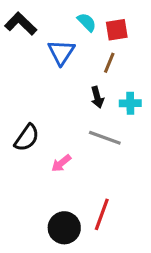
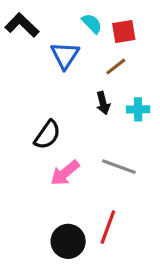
brown line: (109, 63) -> (116, 66), turned 30
black semicircle: (27, 138) -> (47, 135), moved
gray line: (105, 138) -> (119, 167), moved
pink arrow: (61, 163) -> (65, 173), size x1.4

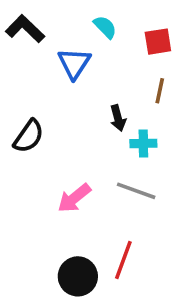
red square: (124, 31) -> (158, 42), moved
brown line: (116, 66) -> (160, 91), moved, turned -40
cyan cross: (138, 109) -> (143, 143), moved
black semicircle: (47, 135) -> (29, 136), moved

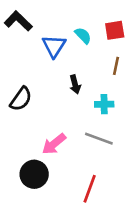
cyan semicircle: (105, 27) -> (83, 36), moved
black arrow: (118, 118) -> (75, 84), moved
black circle: (78, 276) -> (34, 174), moved

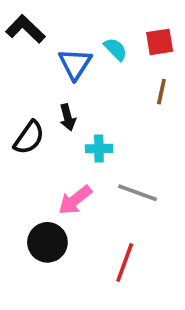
black arrow: (75, 84) -> (68, 117), moved
cyan cross: (104, 104) -> (99, 149), moved

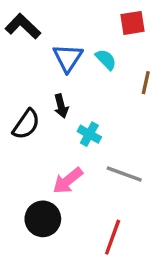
red square: (160, 42) -> (132, 23), moved
cyan semicircle: (115, 49) -> (106, 59), moved
cyan cross: (99, 149) -> (89, 134), turned 30

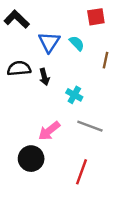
black semicircle: (26, 124) -> (19, 68), moved, turned -130
cyan cross: (89, 134) -> (74, 95), moved

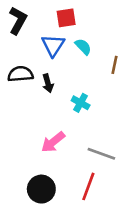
red square: (96, 17) -> (66, 18), moved
black L-shape: (17, 19) -> (18, 20), turned 75
gray line: (90, 126) -> (101, 154), moved
black circle: (31, 159) -> (41, 189), moved

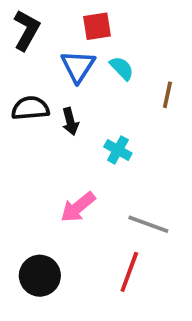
black circle: (41, 189) -> (40, 276), moved

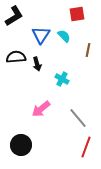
red square: (97, 26) -> (77, 14), moved
black L-shape: (27, 30) -> (14, 16), turned 30
gray line: (148, 224) -> (78, 118), turned 30
red line: (129, 272) -> (86, 147), moved

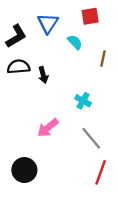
black L-shape: (14, 16) -> (16, 36), moved
blue triangle: (41, 35) -> (48, 23), moved
cyan cross: (62, 79) -> (83, 101), moved

